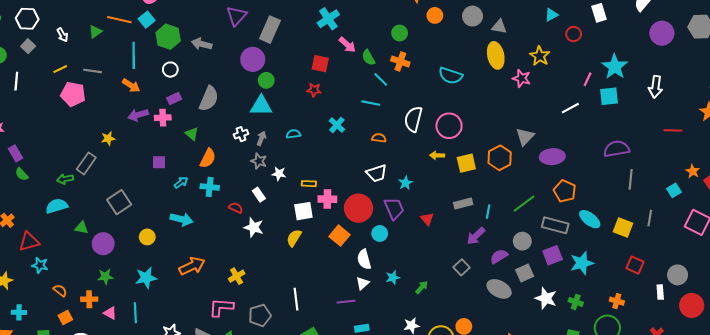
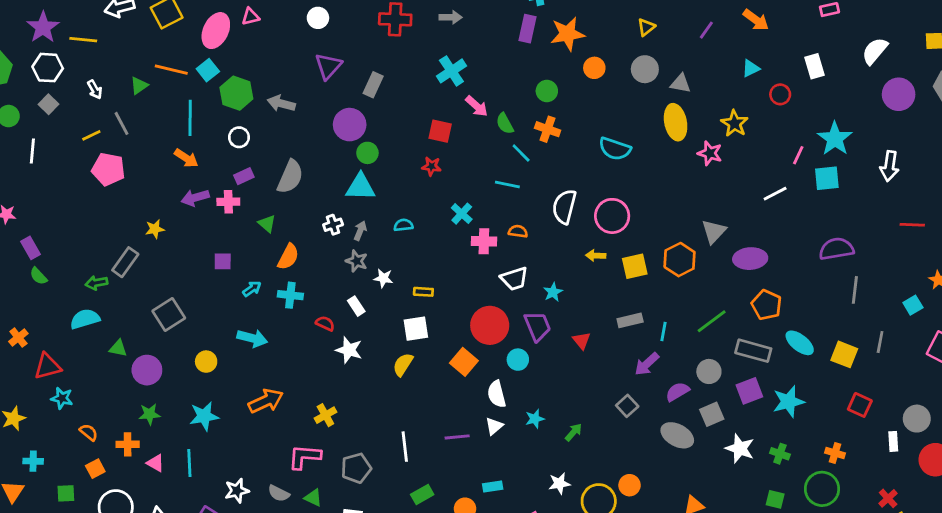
gray rectangle: (270, 30) -> (373, 85), size x0.7
gray line: (92, 71) -> (121, 123), moved, turned 54
pink cross: (327, 199) -> (484, 241), moved
purple line: (346, 302) -> (457, 437), moved

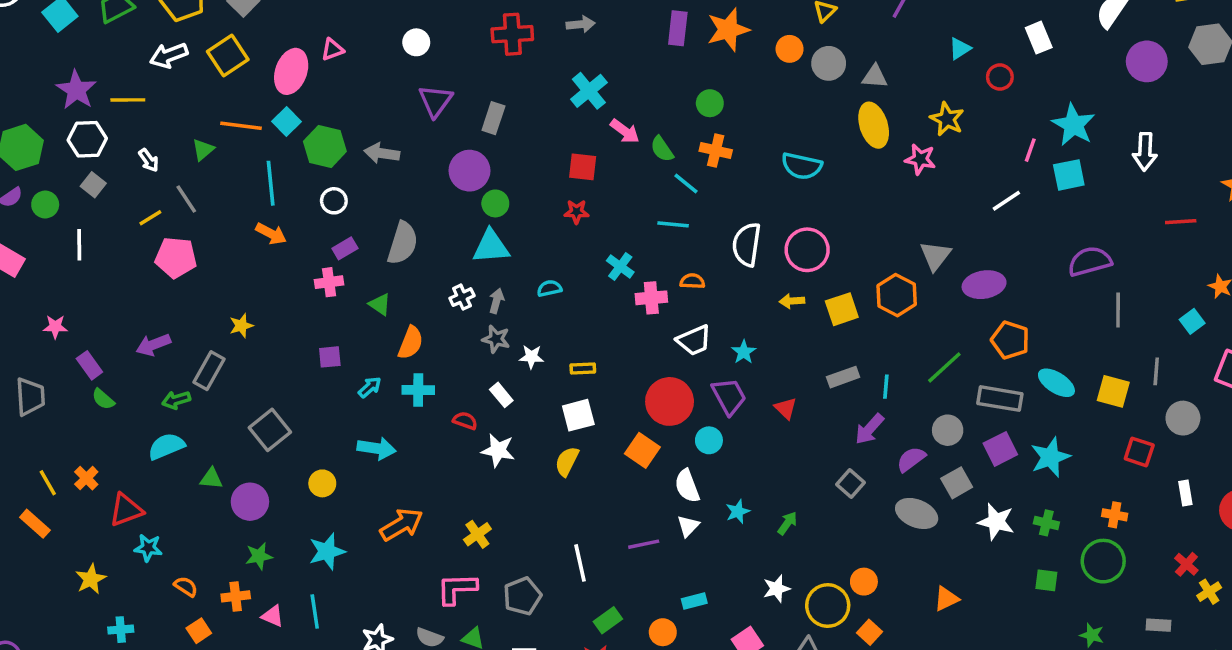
orange circle: (594, 68) -> (790, 49), moved
purple arrow: (195, 198) -> (153, 345), moved
gray circle: (917, 419) -> (1183, 418), moved

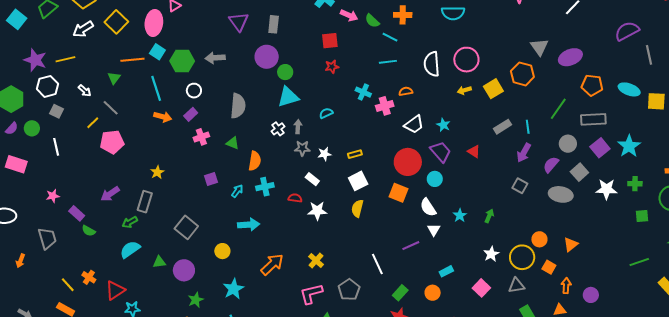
purple rectangle: (345, 248) -> (191, 114), moved
cyan ellipse: (1056, 383) -> (629, 89), moved
orange triangle: (946, 599) -> (571, 244), moved

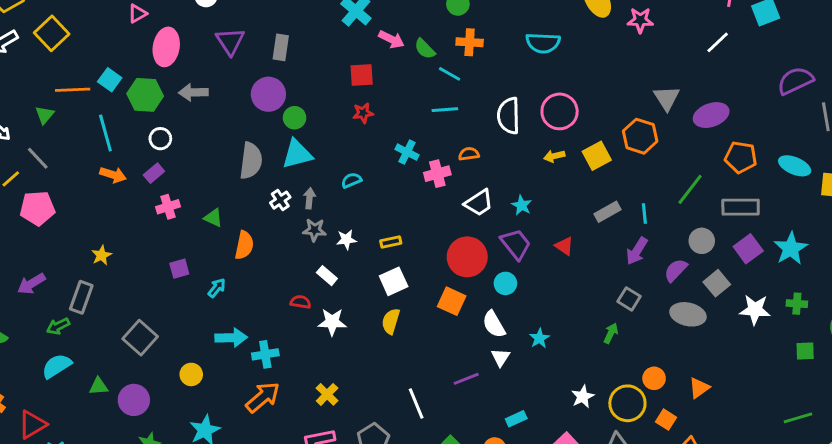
pink ellipse: (154, 23) -> (166, 47), moved
gray semicircle: (238, 106) -> (251, 161), moved
cyan cross: (265, 187) -> (265, 354), moved
green arrow: (489, 216) -> (611, 333), moved

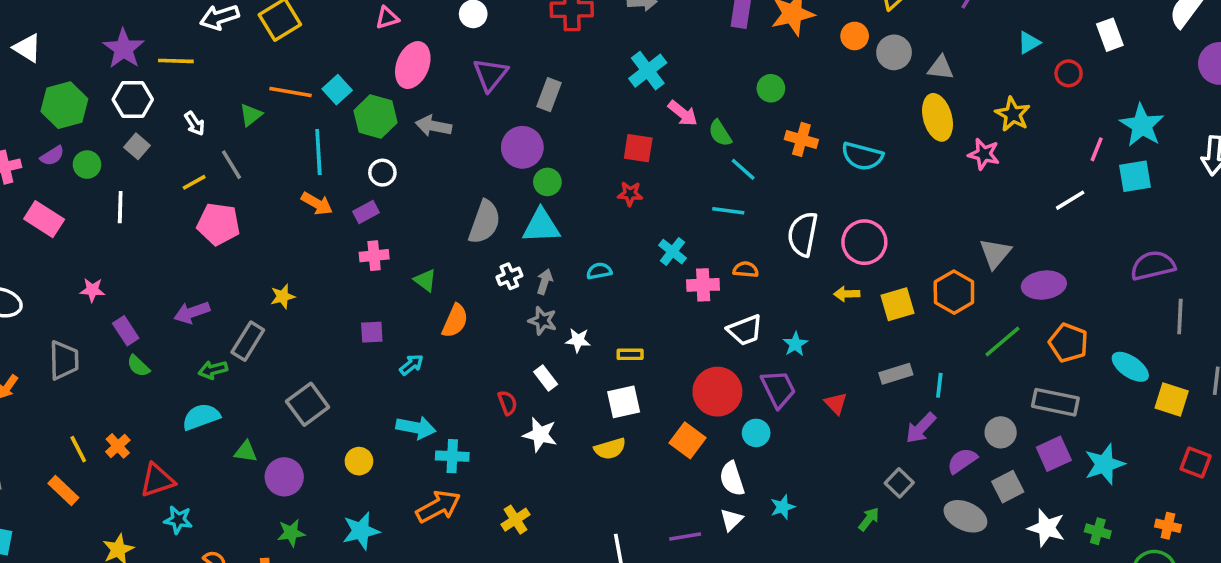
orange cross: (470, 42) -> (801, 139), moved
green line: (690, 189) -> (1003, 342), moved
red semicircle: (301, 302) -> (508, 403), turned 48
yellow semicircle: (391, 321) -> (610, 449), turned -135

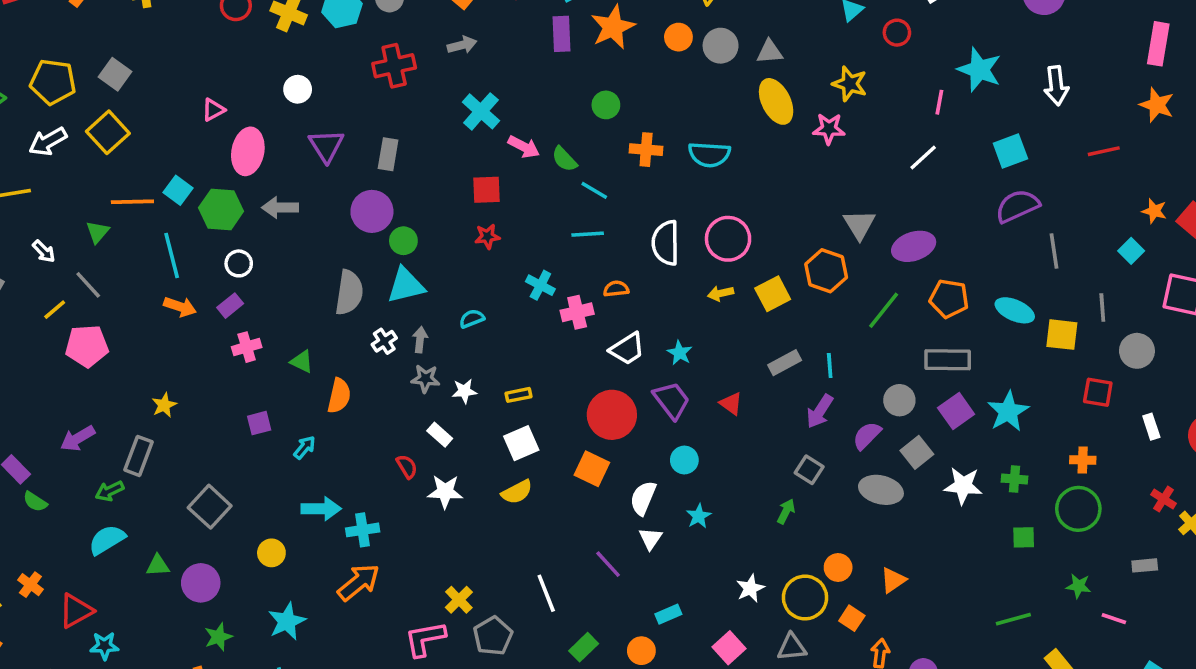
cyan square: (1135, 176) -> (1010, 151), moved
cyan circle: (756, 433) -> (684, 460), moved
white semicircle: (732, 479) -> (643, 498), turned 52
yellow cross: (515, 520) -> (459, 600), moved
purple line: (685, 536) -> (608, 564), turned 68

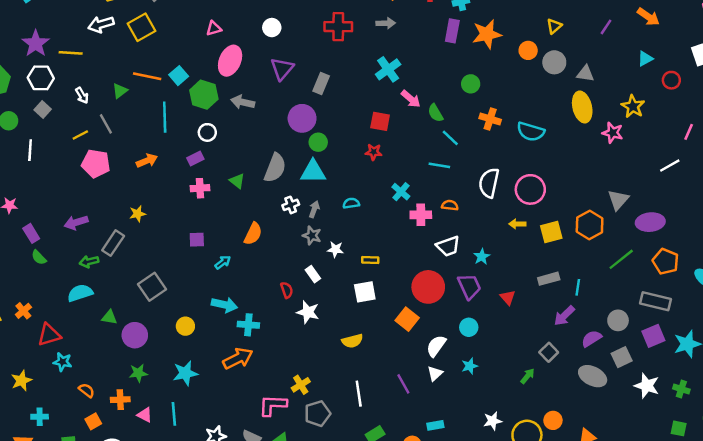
orange arrow: (180, 307) -> (147, 161), moved, turned -54
green triangle: (302, 362) -> (237, 181), moved
yellow semicircle: (517, 492) -> (352, 341), moved

